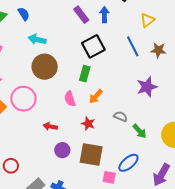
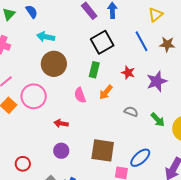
red star: (88, 124) -> (128, 73), moved
green arrow: (140, 131) -> (158, 120), moved
purple circle: (62, 150) -> (61, 151), moved

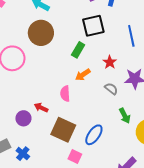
pink semicircle: (80, 95) -> (65, 94), moved
gray semicircle: (131, 112) -> (111, 89), moved
red arrow: (61, 123) -> (41, 108), moved
blue ellipse: (140, 158) -> (94, 135), moved, turned -30

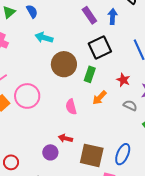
brown circle: (41, 33) -> (64, 64), moved
pink semicircle: (65, 94) -> (71, 107), moved

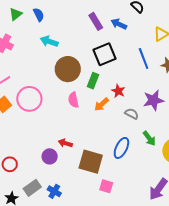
blue arrow: (113, 17) -> (119, 24), turned -70
red star: (123, 80) -> (118, 91), moved
pink semicircle: (71, 107) -> (73, 100), moved
blue ellipse: (123, 154) -> (121, 148), moved

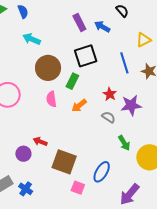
red star: (118, 91) -> (110, 94), moved
blue ellipse: (121, 148) -> (102, 172), moved

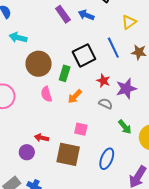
black square: (86, 56) -> (84, 55), moved
pink square: (78, 188) -> (81, 129), moved

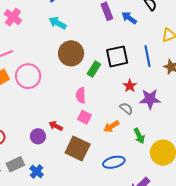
pink semicircle: (46, 94) -> (81, 95), moved
orange arrow: (75, 96) -> (111, 126), moved
pink square: (81, 129) -> (84, 117), moved
blue ellipse: (107, 159) -> (114, 162), turned 40

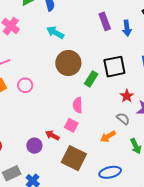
blue arrow: (129, 18) -> (127, 28), turned -133
pink circle: (28, 76) -> (25, 85), size x0.6
pink square: (84, 117) -> (71, 125), moved

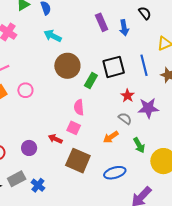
purple circle: (34, 146) -> (29, 148), moved

